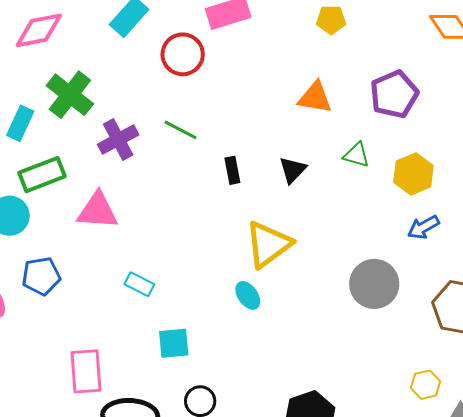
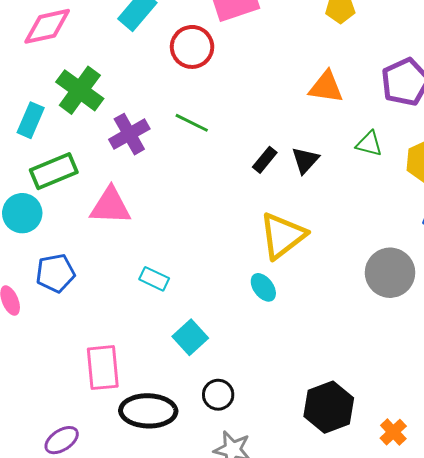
black rectangle: (232, 170) -> (265, 160), moved, turned 52
cyan square: (174, 343) -> (190, 337), turned -36

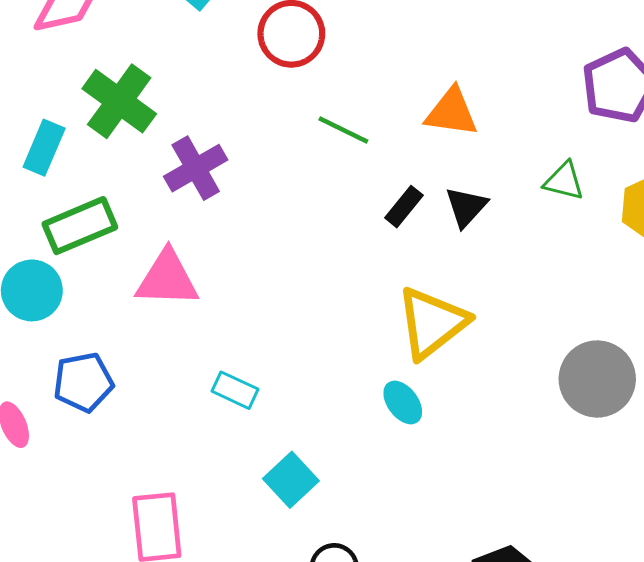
orange triangle: (326, 87) -> (452, 112), moved
green line: (192, 123) -> (343, 130), moved

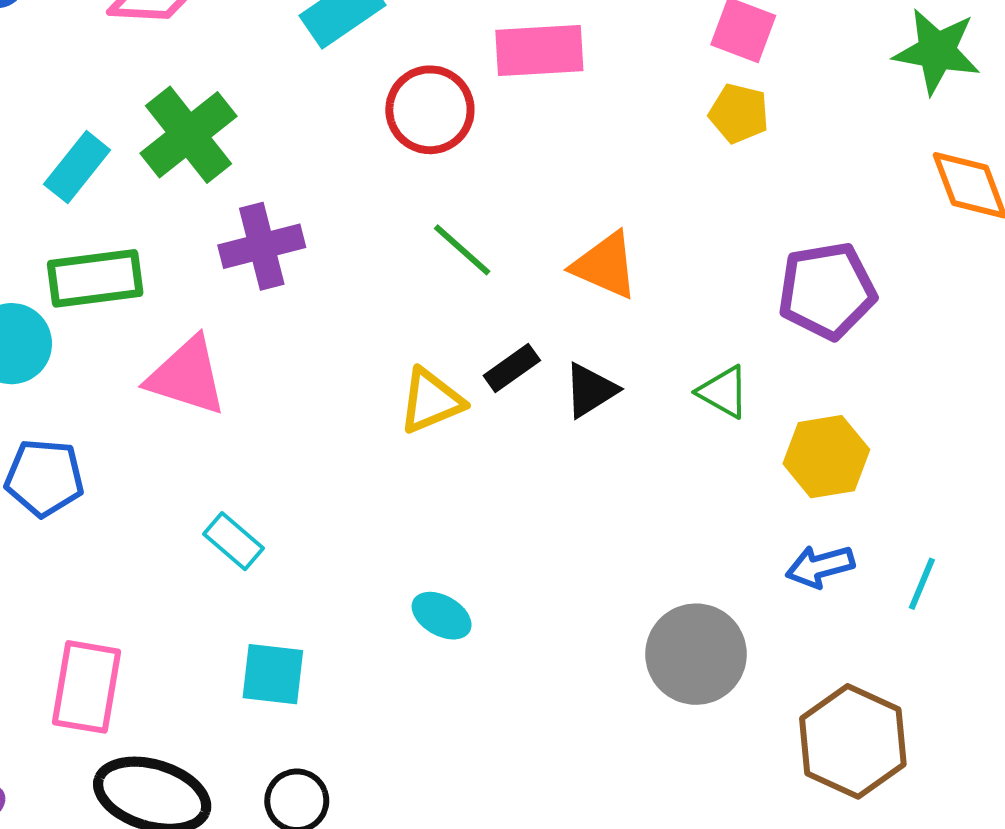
yellow triangle: (432, 323) -> (431, 401), moved, size x0.7
cyan ellipse: (403, 403) -> (442, 616), turned -39
cyan square: (291, 480) -> (273, 674), turned 34

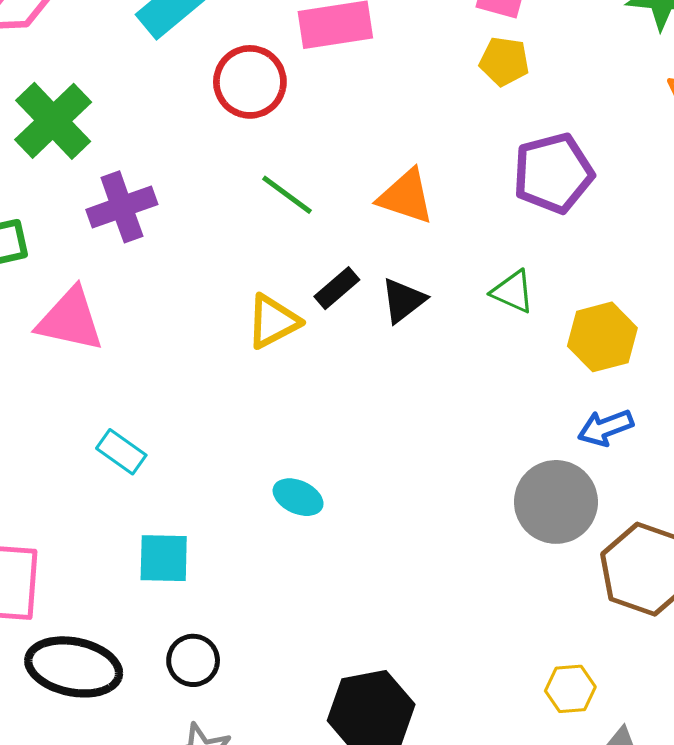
purple pentagon: (827, 291) -> (553, 173), moved
gray circle: (696, 654) -> (556, 502), moved

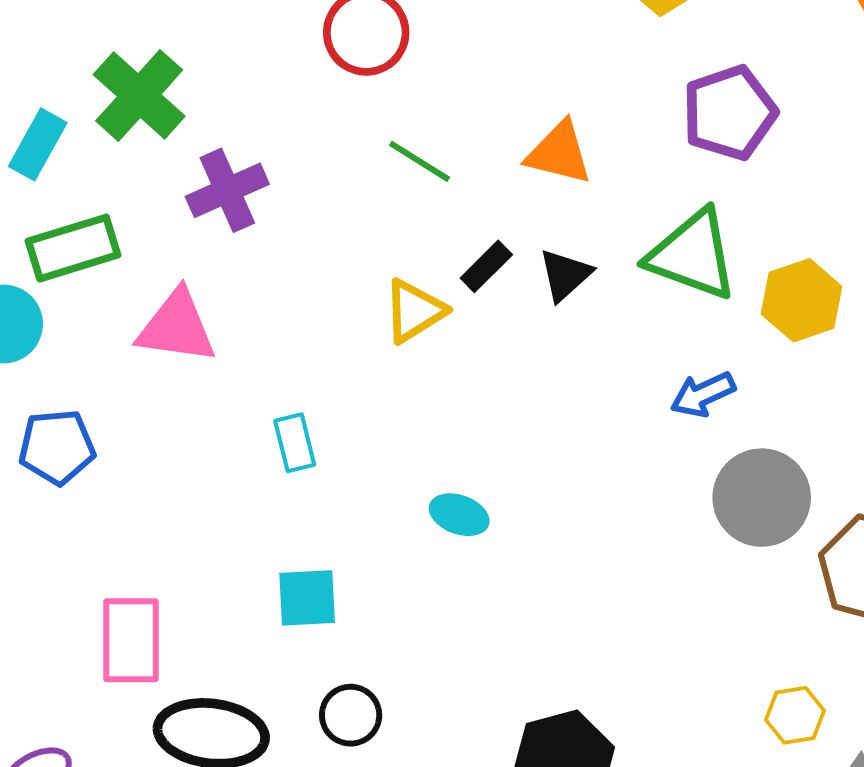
green triangle: (513, 292) -> (693, 255), size x1.8
blue arrow: (606, 428) -> (703, 394), moved
cyan rectangle: (121, 452) -> (295, 443), moved, turned 45

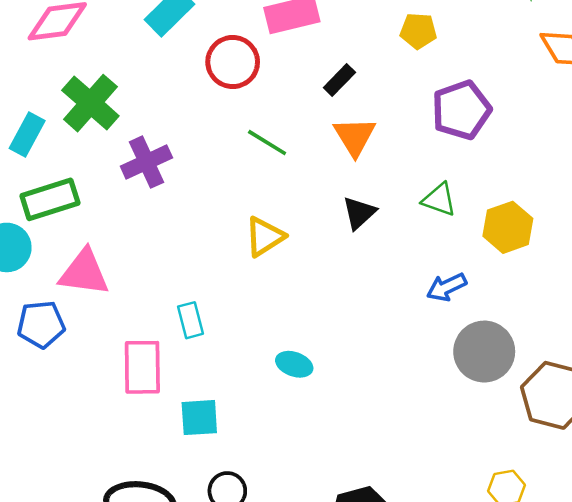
orange triangle: (559, 153) -> (355, 136), turned 45
green triangle: (693, 255) -> (439, 200), size x0.6
black rectangle: (486, 266) -> (339, 80), moved
pink triangle: (177, 327) -> (84, 273), moved
pink rectangle: (131, 640) -> (142, 367), moved

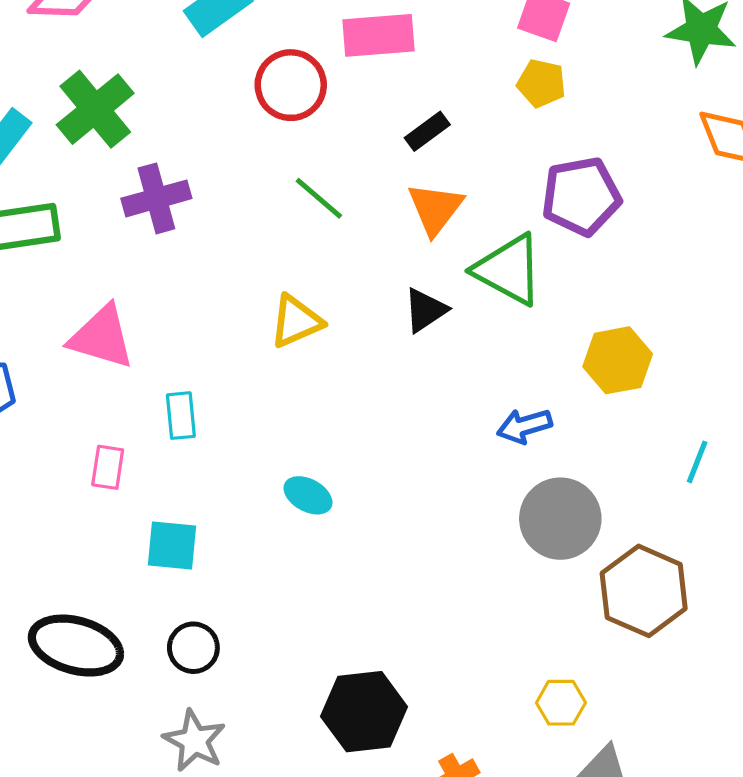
green triangle: (439, 200) -> (509, 270), moved, size x1.6
pink triangle: (84, 273) -> (102, 337), moved
pink rectangle: (142, 367) -> (108, 467), size x0.6

